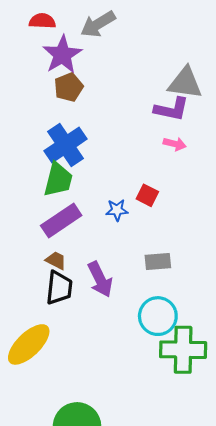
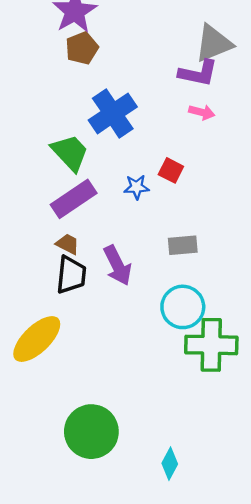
gray triangle: (185, 83) -> (214, 43), turned -30
blue cross: (65, 145) -> (113, 113), moved
green trapezoid: (58, 180) -> (70, 153), turned -57

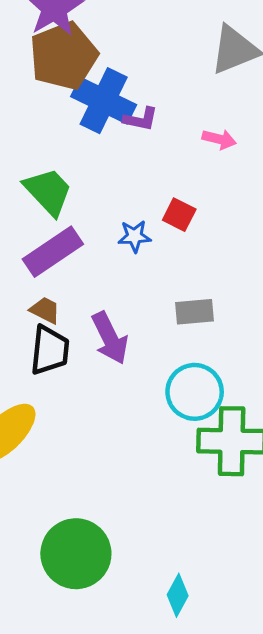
brown pentagon: (82, 48) -> (64, 56), size x1.6
purple L-shape: (198, 73) -> (141, 119), moved, size x0.7
blue cross: (113, 113) -> (104, 101), moved, turned -30

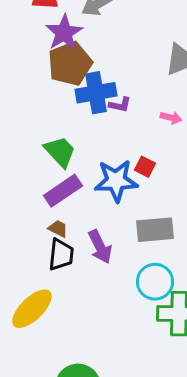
blue cross: (104, 101) -> (96, 93), turned -36
blue star: (134, 236) -> (116, 181), size x2.0
gray rectangle: (195, 312) -> (155, 230), size x1.5

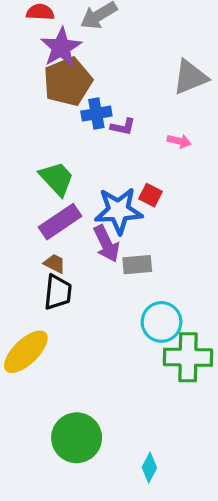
blue cross: (96, 93) -> (96, 114), size x0.7
gray rectangle: (155, 230) -> (137, 265), moved, size x0.7
purple arrow: (100, 247) -> (106, 244), moved

